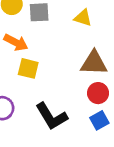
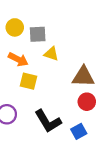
yellow triangle: (83, 18) -> (51, 54), moved
blue square: (99, 120) -> (79, 131), moved

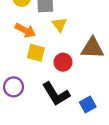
yellow triangle: (51, 54) -> (59, 24), turned 35
red circle: (87, 102) -> (63, 62), moved

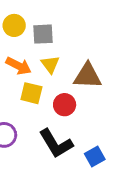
yellow triangle: (59, 24) -> (50, 64), moved
brown triangle: (92, 48) -> (88, 76), moved

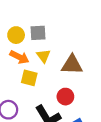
yellow circle: (14, 25) -> (16, 35), moved
red circle: (65, 105) -> (65, 97), moved

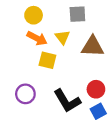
gray square: (38, 33) -> (77, 14), moved
red circle: (65, 97) -> (96, 89), moved

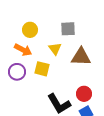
orange arrow: (37, 38) -> (23, 50), moved
purple circle: (25, 94) -> (17, 72), moved

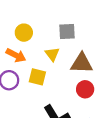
red circle: (84, 94) -> (85, 89), moved

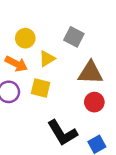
gray square: (67, 31) -> (74, 37), turned 30
yellow triangle: (52, 54) -> (47, 59), moved, turned 35

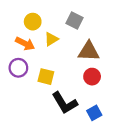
yellow square: (41, 88) -> (46, 77), moved

